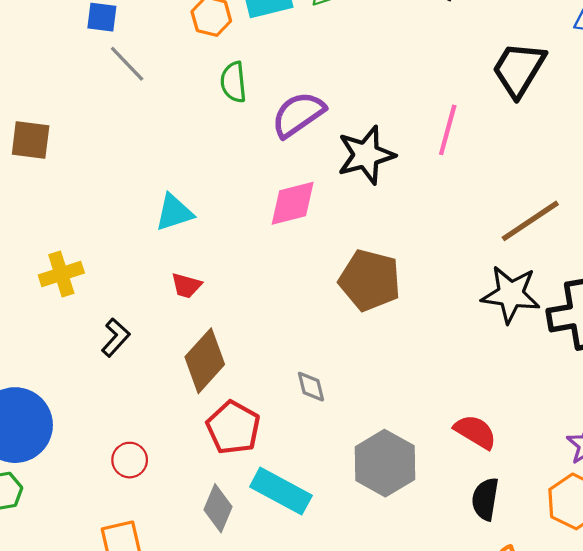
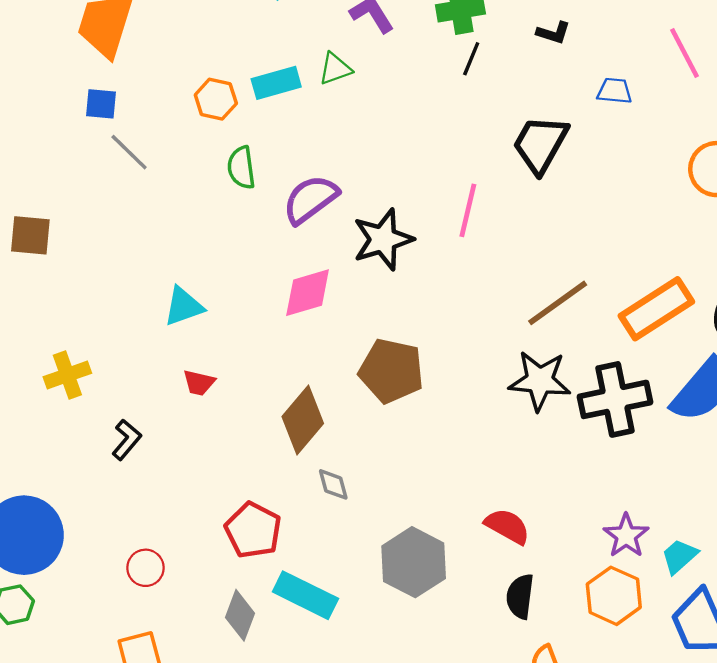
brown diamond: (205, 361) -> (303, 420), moved

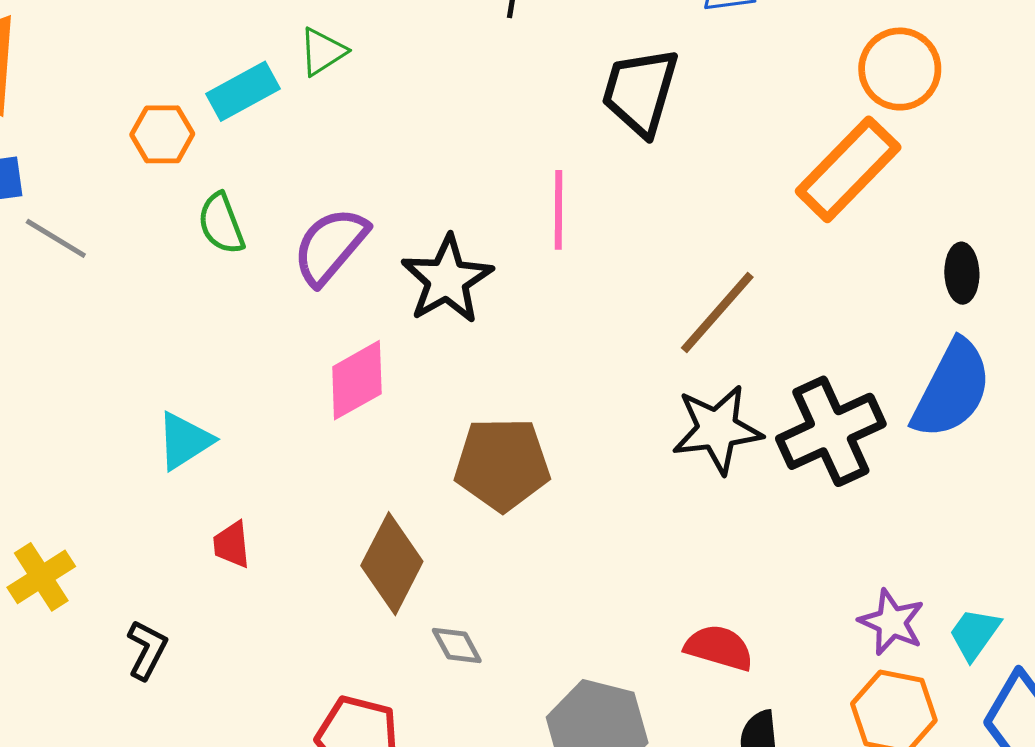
orange rectangle: (656, 309) -> (848, 169), moved
red trapezoid: (199, 383) -> (232, 545), turned 84

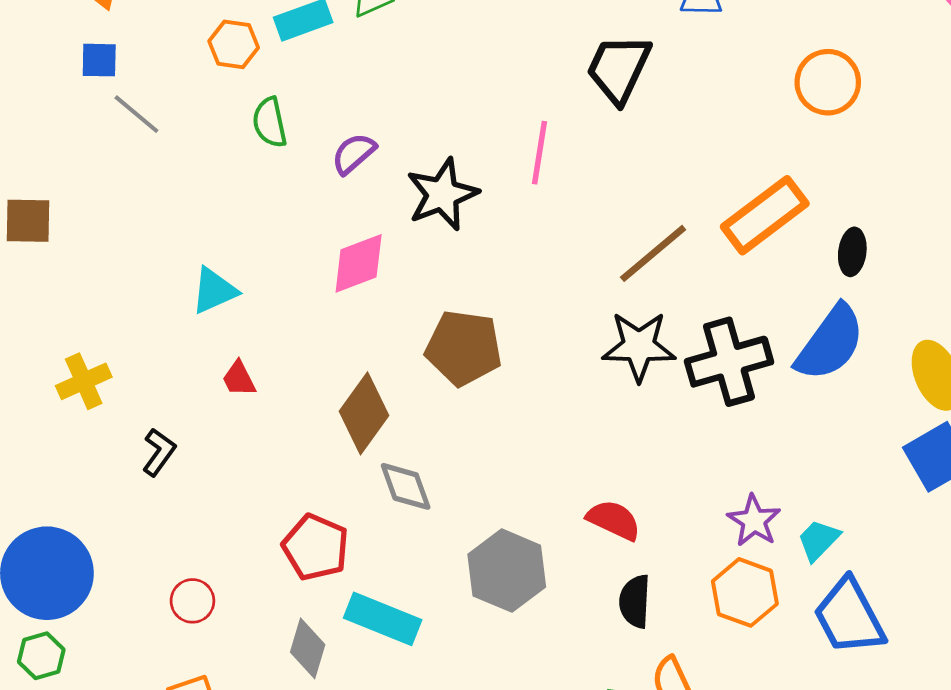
orange rectangle: (848, 169) -> (765, 215), moved
purple semicircle: (330, 246) -> (354, 154), size x0.7
red trapezoid: (232, 545) -> (239, 379), turned -30
gray diamond: (457, 645) -> (406, 486), size x1.4

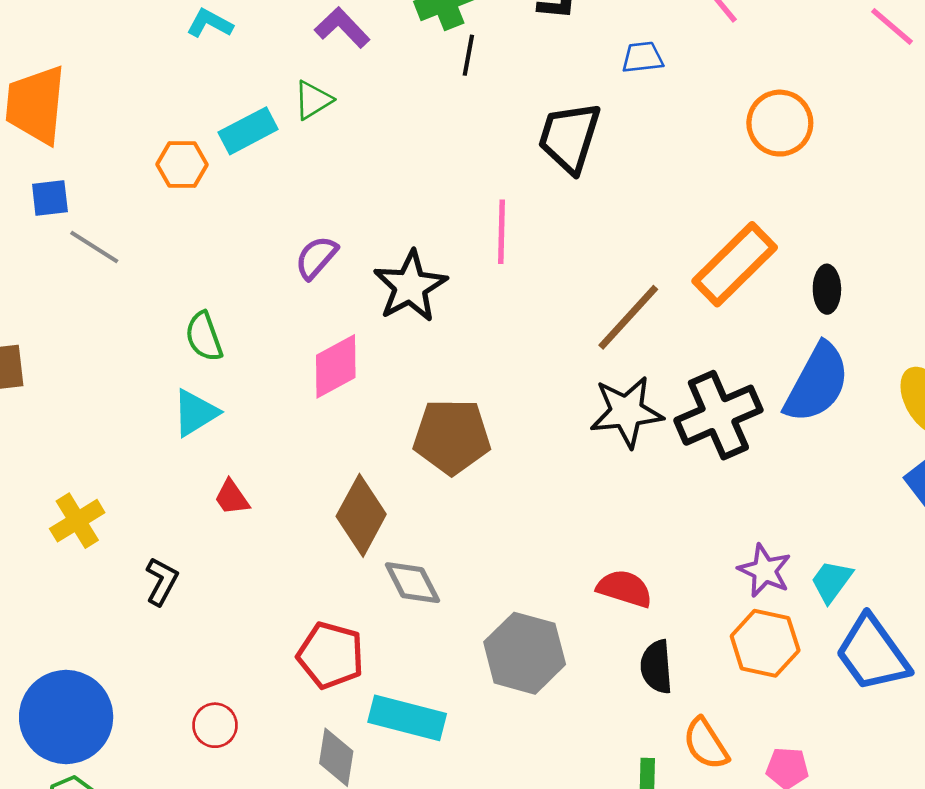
green semicircle: (270, 122) -> (204, 337), moved

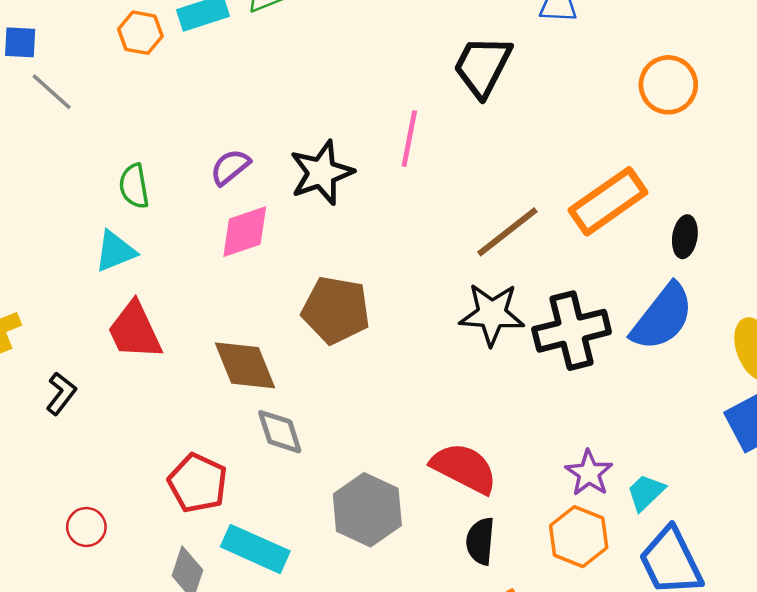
purple semicircle: (316, 257) -> (230, 167), moved
red trapezoid: (232, 497) -> (135, 331), size x1.8
brown diamond: (361, 515) -> (245, 365), turned -60
red semicircle: (625, 588) -> (464, 468), size x1.4

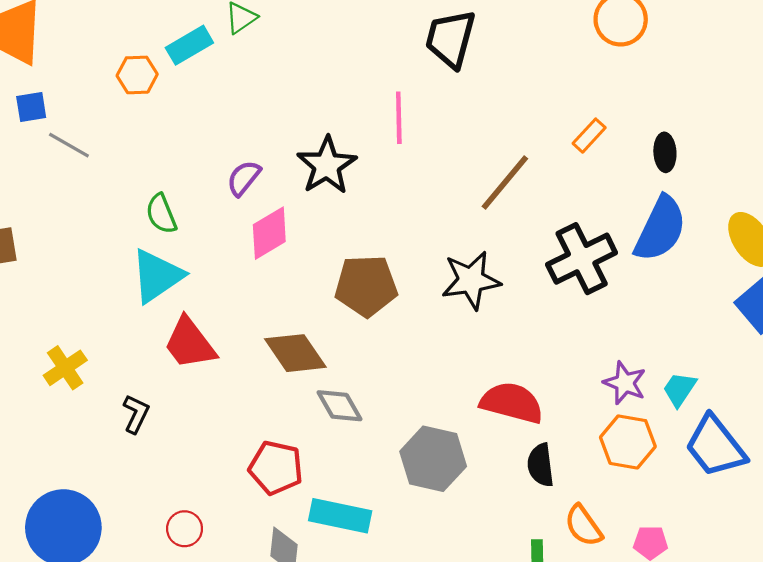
orange rectangle: (608, 201) -> (589, 136), size x0.5
cyan triangle: (115, 251) -> (157, 276), size x1.4
black star: (492, 314) -> (471, 280), moved

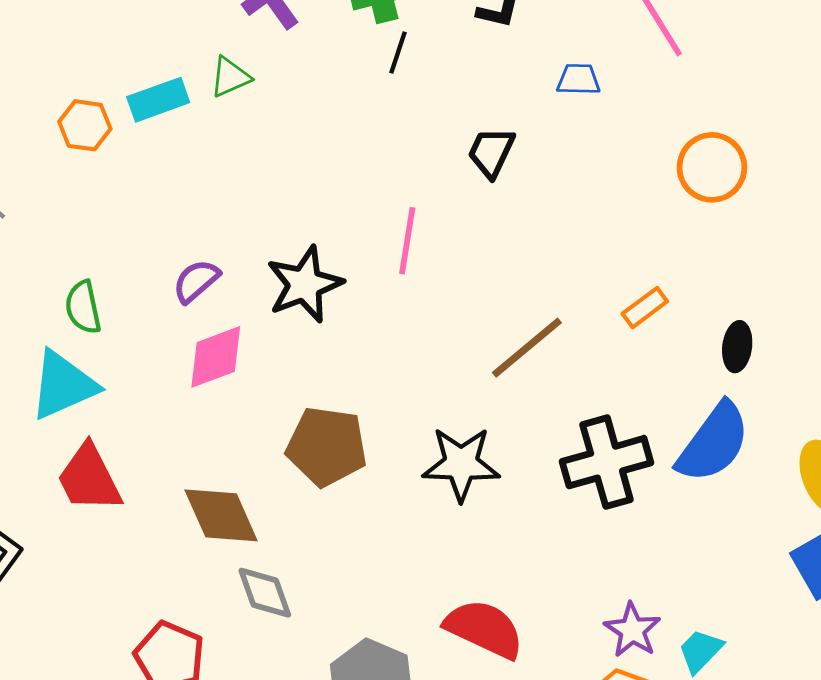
black trapezoid: (450, 39) -> (491, 152), size x0.7

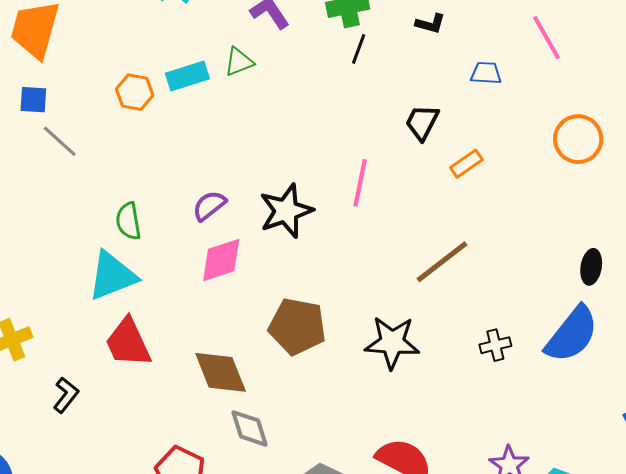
orange rectangle: (645, 308) -> (466, 164), moved
black cross: (607, 462) -> (495, 345), size x0.5

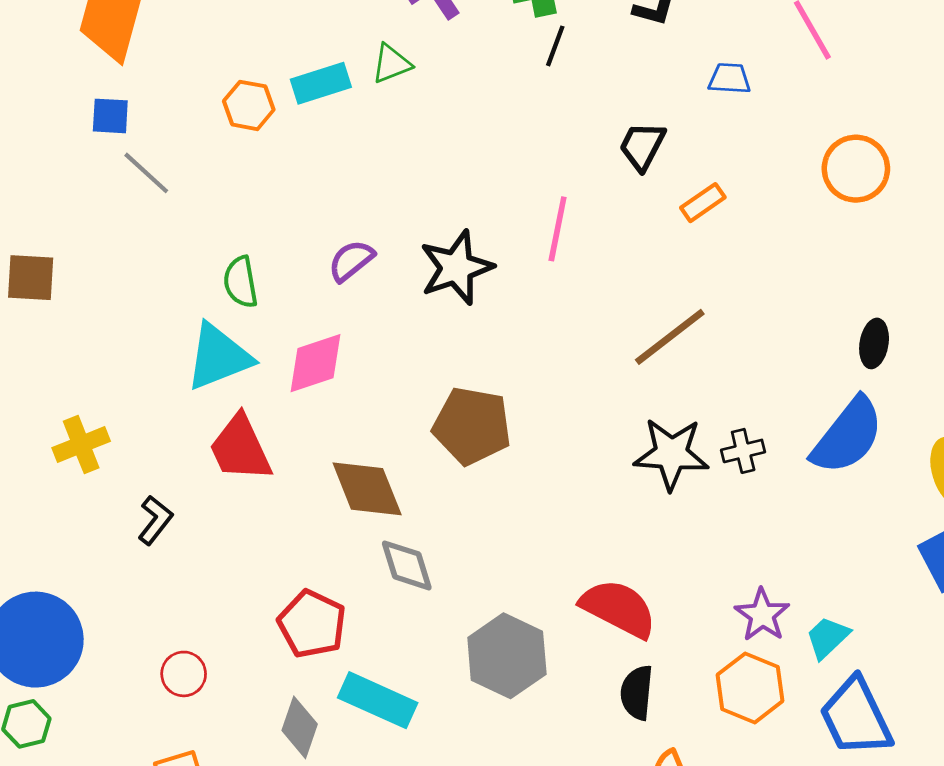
pink diamond: (221, 260) -> (316, 363), moved
black star: (392, 342) -> (671, 454), moved

